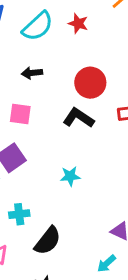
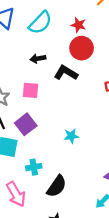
red star: (78, 23) -> (78, 25), moved
red circle: (90, 83) -> (82, 48), moved
black L-shape: (78, 118) -> (66, 73), moved

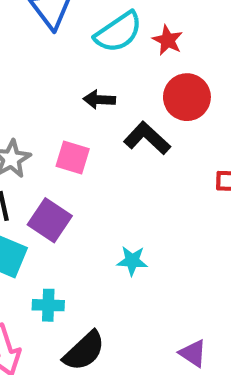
red star: (78, 25) -> (168, 40), moved
purple square: (26, 124) -> (50, 220), turned -30

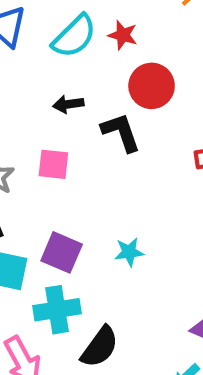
black L-shape: (147, 138) -> (121, 132), turned 39
purple square: (50, 220) -> (62, 252), moved
cyan cross: (48, 305) -> (57, 310), size x1.5

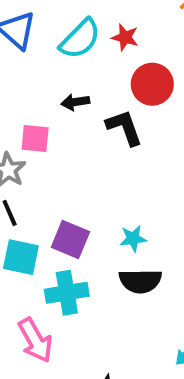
pink square: (53, 164) -> (35, 138), moved
black semicircle: (100, 347) -> (140, 281), moved, turned 54

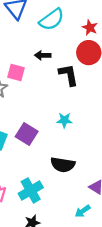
red star: (125, 37) -> (90, 28), moved
cyan star: (133, 239) -> (64, 120), moved
cyan cross: (67, 293) -> (31, 190), moved, turned -30

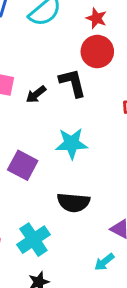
black arrow: (43, 55) -> (36, 94), moved, turned -35
cyan star: (64, 120) -> (71, 143), size x1.5

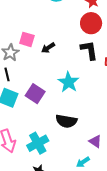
black L-shape: (73, 83) -> (89, 50), moved
cyan star: (71, 143) -> (69, 82), turned 30

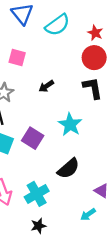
pink square: (27, 39) -> (17, 58), moved
black semicircle: (66, 121) -> (68, 168), turned -50

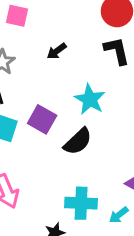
black semicircle: (68, 168) -> (78, 141), moved
cyan cross: (37, 194) -> (81, 203), moved, turned 35

